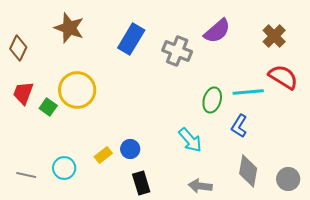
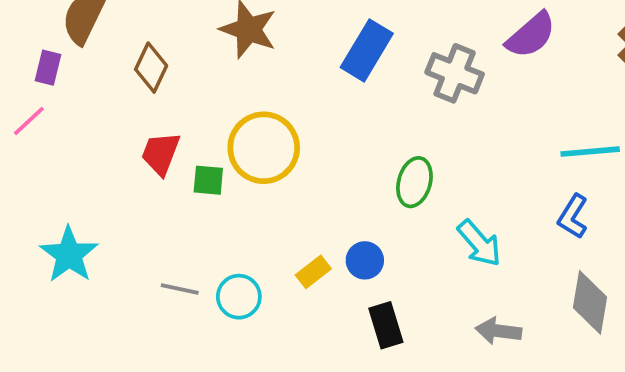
green ellipse: (212, 100) -> (414, 182), moved
green square: (48, 107) -> (208, 180), turned -30
gray line: (26, 175) -> (180, 289), moved

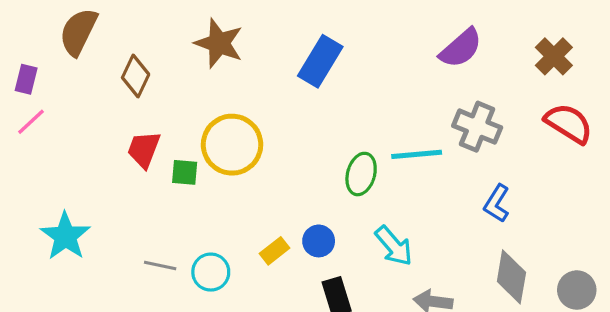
purple rectangle: (48, 68) -> (26, 79), moved
gray cross: (455, 73) -> (477, 127), moved
cyan line: (590, 152) -> (417, 154), moved
cyan arrow: (479, 243) -> (394, 246), moved

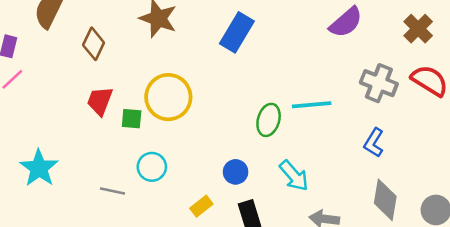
gray cross: (477, 127) -> (379, 83), moved
yellow rectangle: (274, 251) -> (201, 206), moved
cyan circle: (211, 272) -> (152, 167), moved

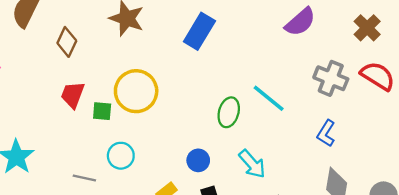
cyan line: (312, 105) -> (269, 98), turned 44

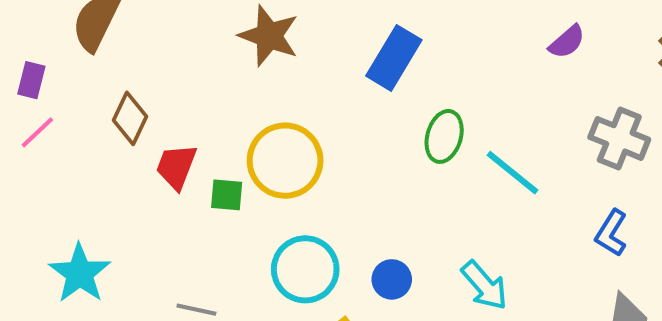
purple semicircle: (300, 22) -> (567, 42), size x0.7
brown diamond: (67, 42) -> (130, 118), moved
green ellipse: (229, 112) -> (444, 136), moved
cyan circle: (121, 156) -> (305, 269), moved, size x1.4

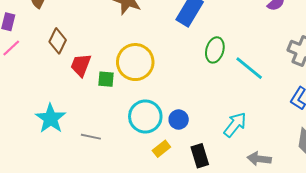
cyan star: (80, 273) -> (51, 119), moved
blue circle: (392, 279) -> (179, 120), moved
cyan arrow: (484, 285) -> (235, 125), turned -100

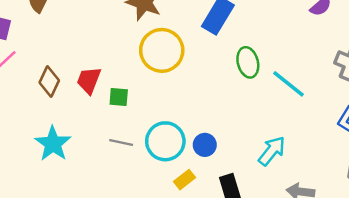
brown diamond: (58, 41) -> (49, 81), moved
green ellipse: (215, 50) -> (248, 62), turned -30
yellow circle: (135, 62) -> (162, 50), moved
gray line: (91, 137) -> (121, 142), moved

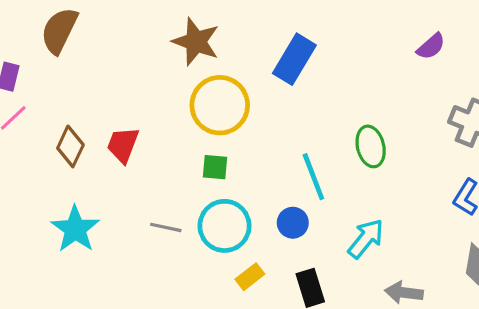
green ellipse: (248, 62) -> (371, 146), moved
cyan line: (289, 84) -> (313, 177), moved, turned 30
green square: (119, 97) -> (215, 167), moved
blue circle: (205, 145) -> (293, 223), moved

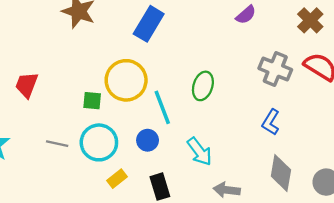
yellow circle: (220, 105) -> (126, 80), moved
green ellipse: (371, 146) -> (203, 86), turned 32
cyan arrow: (366, 239) -> (200, 152), turned 104

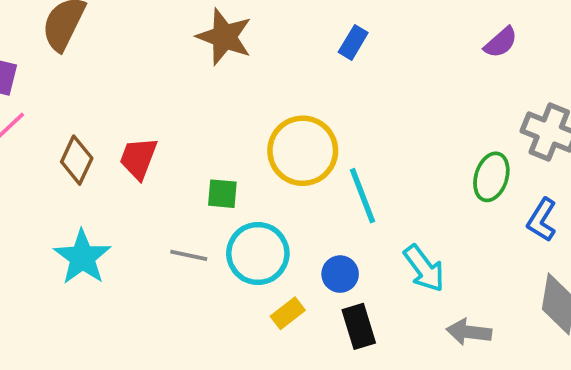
blue rectangle: (149, 24) -> (353, 42), moved, size x0.6
green ellipse: (203, 86) -> (491, 177), moved
green square: (92, 101) -> (222, 194), moved
blue circle: (148, 140) -> (340, 274), moved

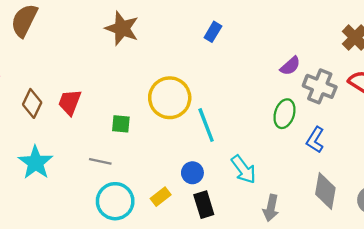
blue rectangle: (353, 42) -> (213, 32), moved
purple semicircle: (501, 42) -> (290, 66), moved
cyan circle: (258, 253) -> (115, 201), moved
gray arrow: (469, 332) -> (271, 208), turned -85

